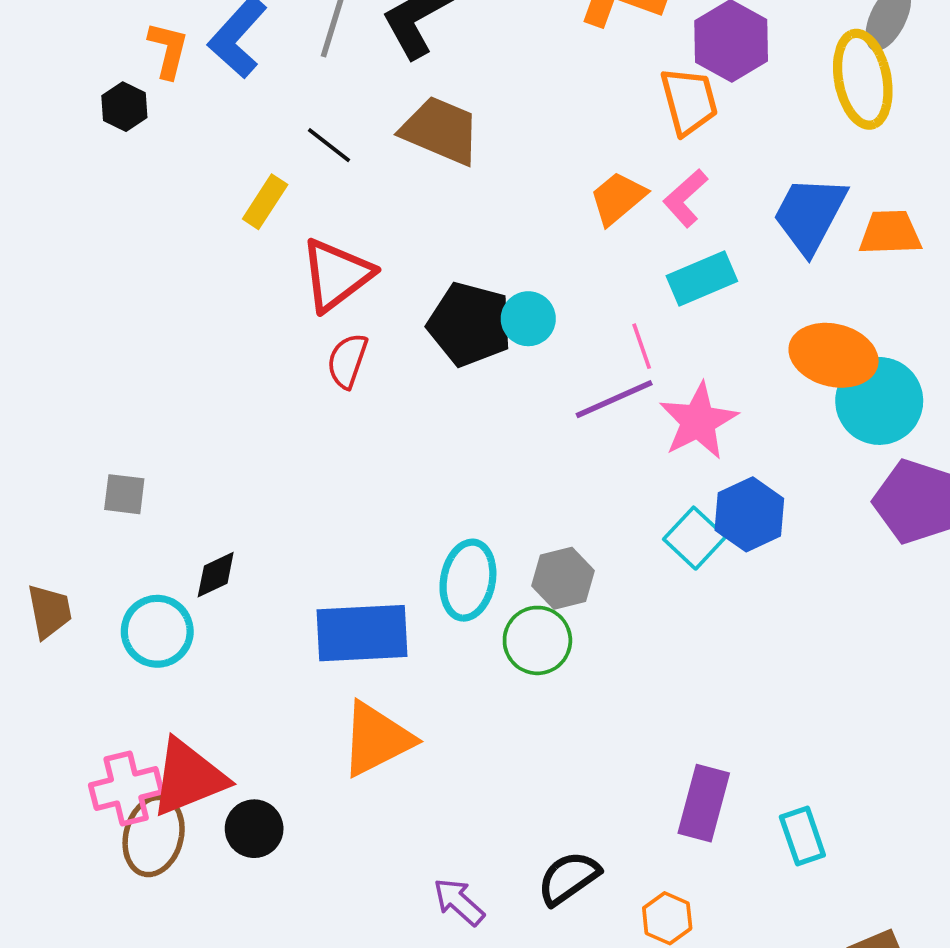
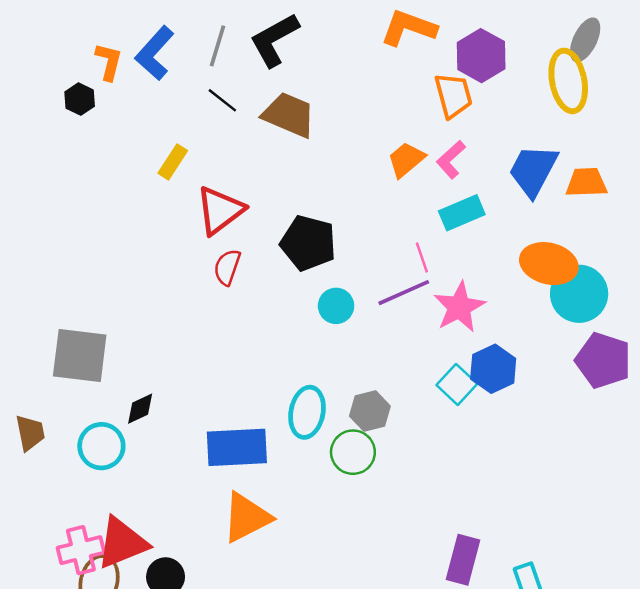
black line: (329, 145) -> (222, 100), moved
cyan circle: (528, 319) -> (336, 306), moved
gray square: (124, 494) -> (80, 355), size x2.0

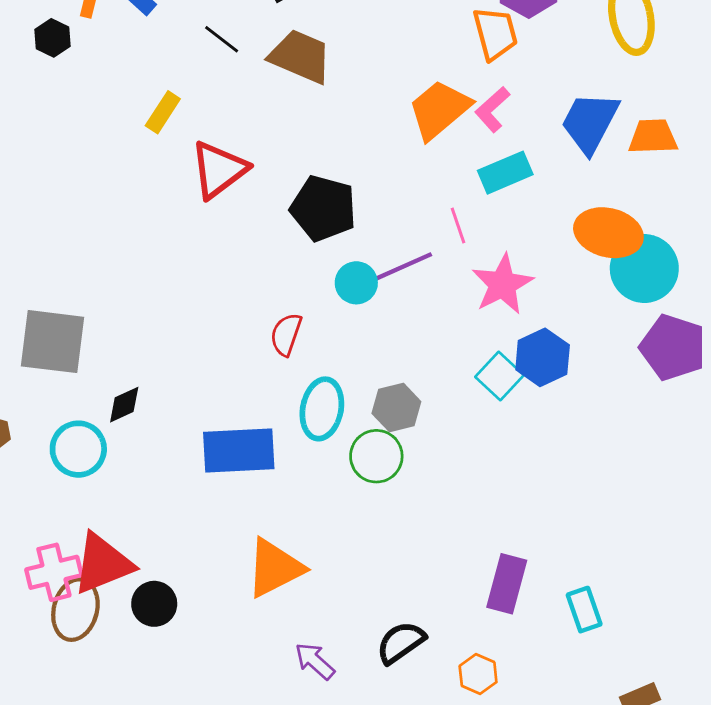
orange trapezoid: (406, 160) -> (439, 109), size x1.4
red semicircle: (227, 267) -> (286, 334), moved
purple line: (404, 293) -> (402, 267), moved
orange triangle: (247, 517) -> (275, 568), moved

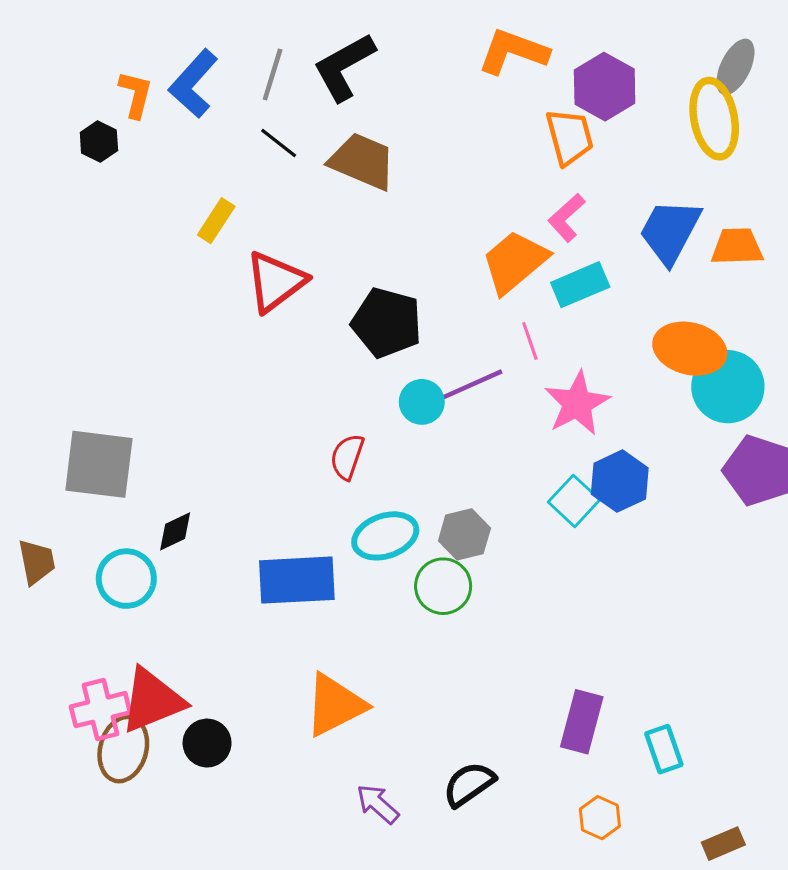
orange trapezoid: (439, 109) -> (515, 262), moved
cyan ellipse: (322, 409) -> (385, 536), turned 60
orange hexagon: (478, 674) -> (600, 818), moved

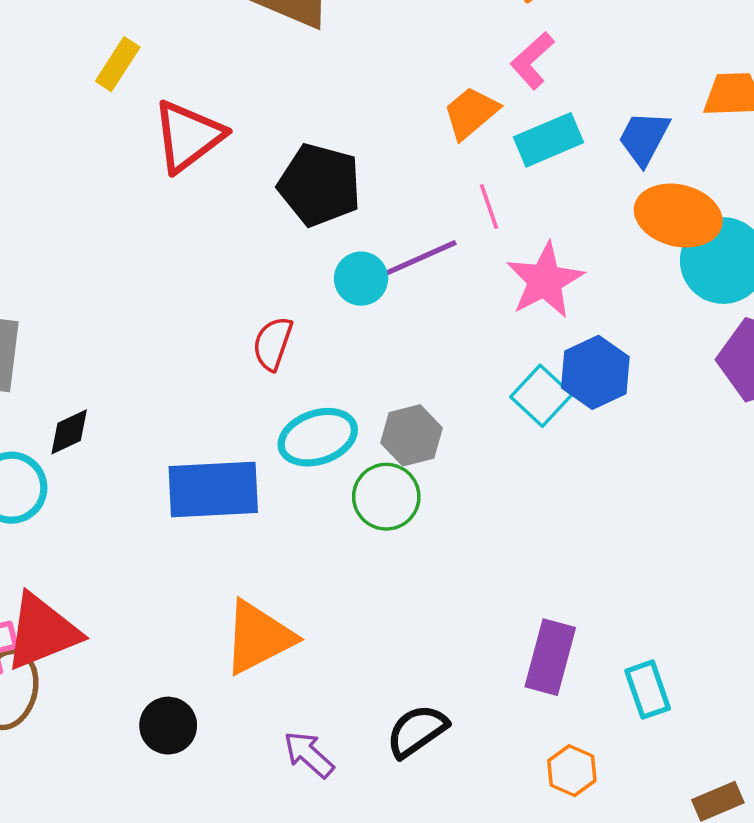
blue trapezoid: (670, 231) -> (644, 138), moved, size x0.7
orange trapezoid: (515, 262) -> (471, 113), size x0.7
black circle: (207, 743) -> (168, 726), moved

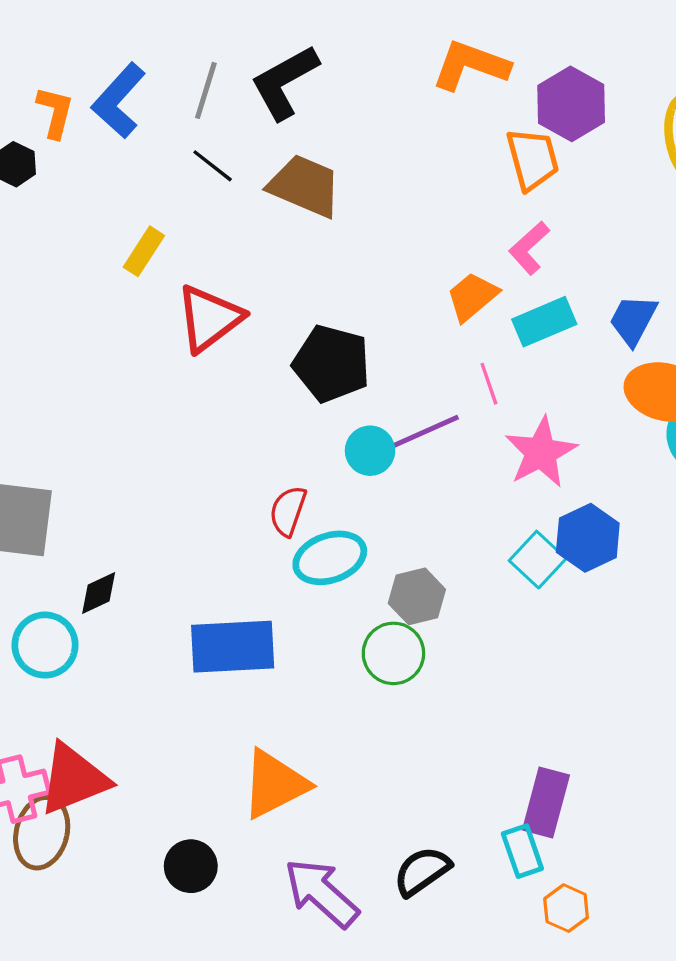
cyan ellipse: (318, 437) -> (330, 558), moved
cyan rectangle: (648, 690) -> (522, 851), moved
purple arrow: (309, 754) -> (321, 893), size x1.6

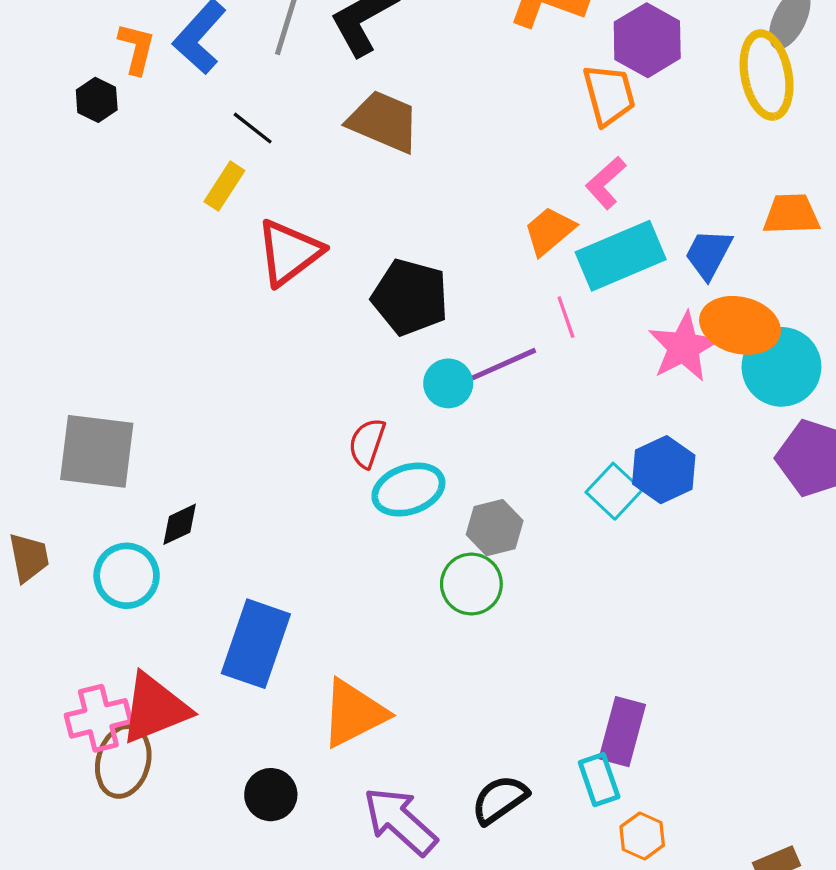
black line: (213, 166) -> (253, 128), moved
cyan rectangle: (544, 322) -> (621, 256), size x1.4
pink star: (541, 452) -> (684, 347), moved
blue rectangle: (233, 647) -> (256, 644), moved, turned -68

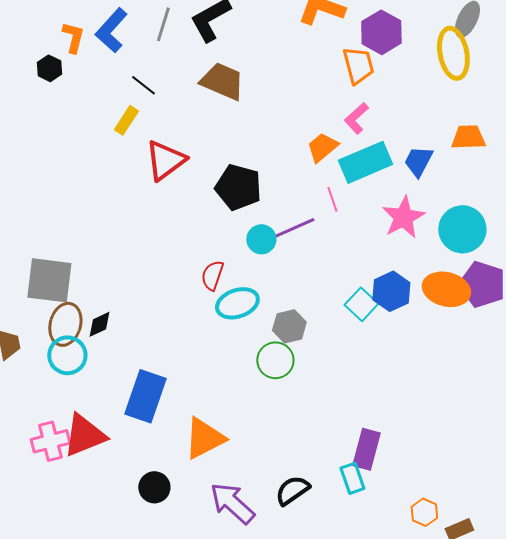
orange ellipse: (740, 325) -> (446, 289), moved
brown ellipse: (123, 761) -> (65, 324), moved
orange hexagon: (642, 836) -> (424, 512), moved

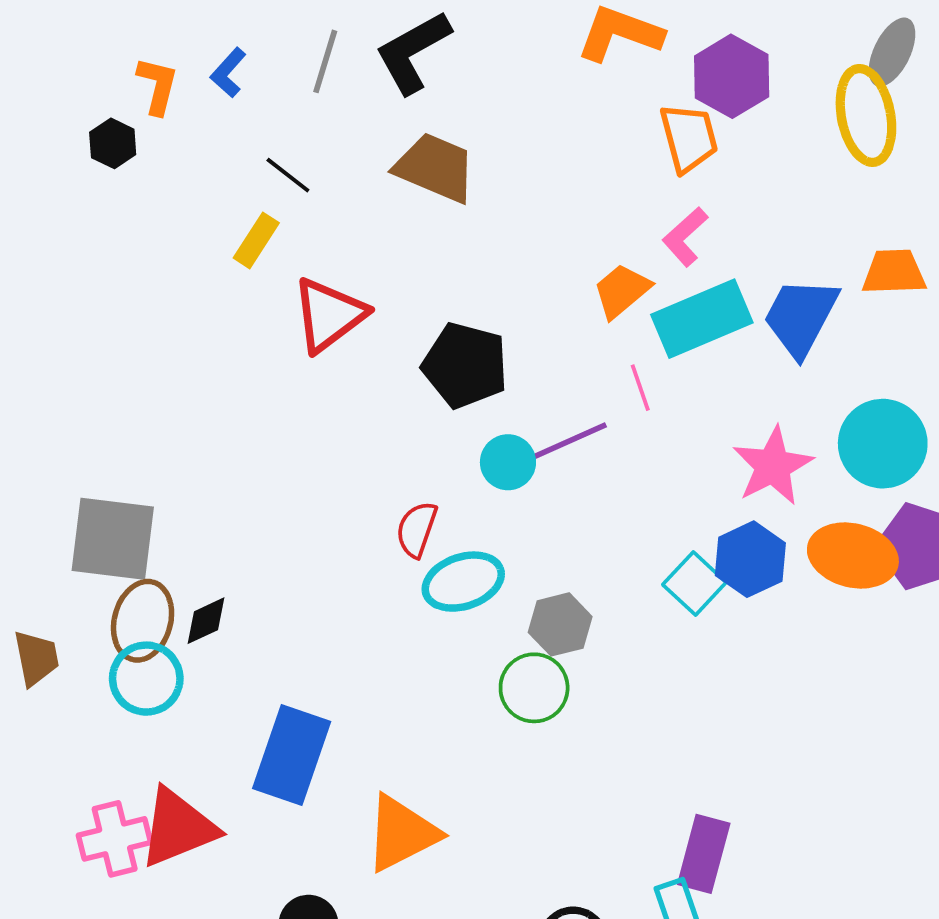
blue L-shape: (111, 30) -> (228, 73), size x0.6
blue trapezoid: (418, 161) -> (801, 317), size x1.4
pink star: (403, 217) -> (773, 466), moved

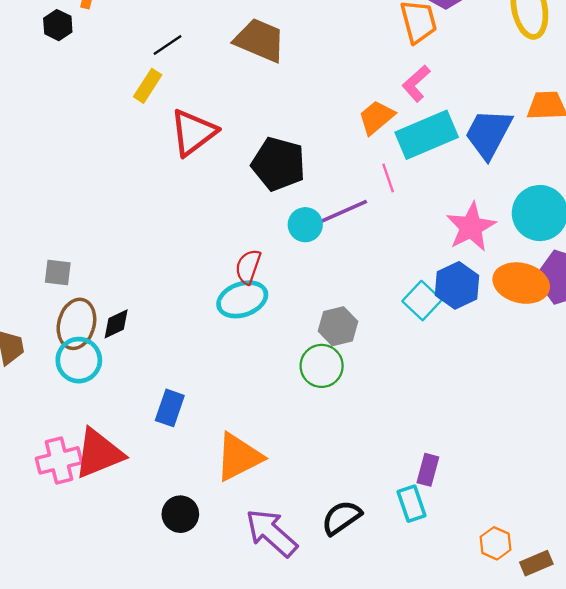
black line: (288, 175) -> (168, 45), turned -72
gray square: (113, 539) -> (58, 273), size x0.5
cyan ellipse: (463, 582) -> (242, 299), moved
blue rectangle: (292, 755) -> (170, 408), size x0.6
purple rectangle: (704, 854) -> (428, 470), size x0.7

